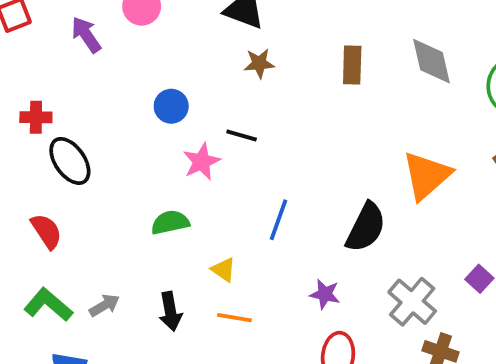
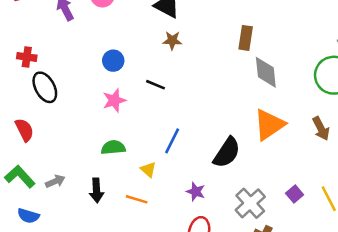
gray diamond: (431, 61) -> (266, 72), moved
brown rectangle: (352, 65) -> (246, 38), moved
pink star: (202, 162) -> (114, 100), moved
green semicircle: (170, 222) -> (113, 147), moved
yellow triangle: (224, 270) -> (148, 170), moved

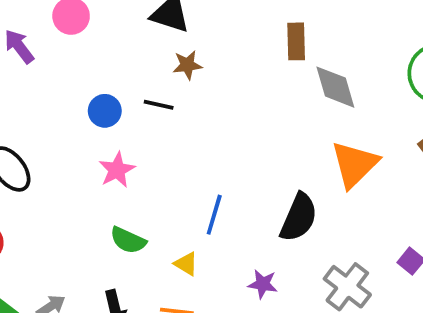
black line: (155, 85) -> (159, 105), moved
green semicircle: (113, 147) -> (128, 240), turned -140

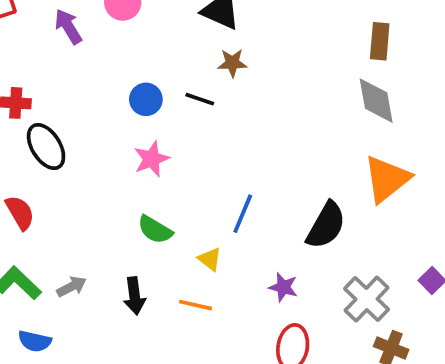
brown rectangle: (296, 41) -> (380, 41), moved

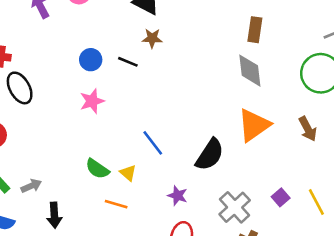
blue line: (243, 214) -> (153, 143), turned -64
green semicircle: (155, 230) -> (97, 169), moved
black arrow: (134, 296) -> (54, 215), moved

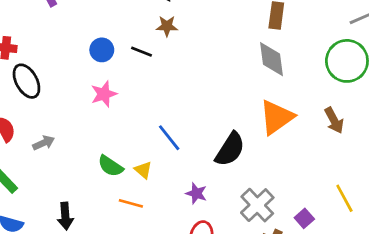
gray arrow: (31, 186) -> (44, 143), moved
purple square: (281, 197) -> (304, 218), moved

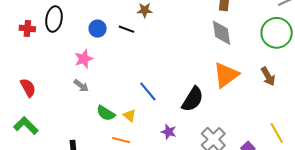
black ellipse: (26, 81) -> (54, 19), moved, turned 40
pink star: (104, 94) -> (84, 59), moved
gray arrow: (44, 143) -> (81, 86), moved, turned 63

